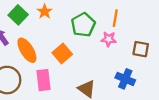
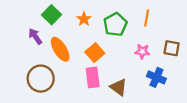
orange star: (45, 12) -> (84, 19), moved
pink star: (109, 39) -> (142, 51), moved
pink rectangle: (43, 80) -> (93, 77), moved

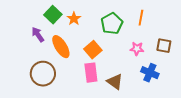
orange star: (84, 19) -> (74, 19), moved

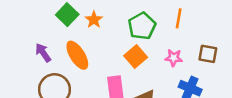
purple arrow: (38, 35) -> (43, 53), moved
orange square: (93, 50) -> (136, 56), moved

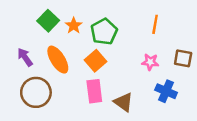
green pentagon: (142, 26) -> (104, 32), moved
orange square: (136, 56) -> (96, 61), moved

